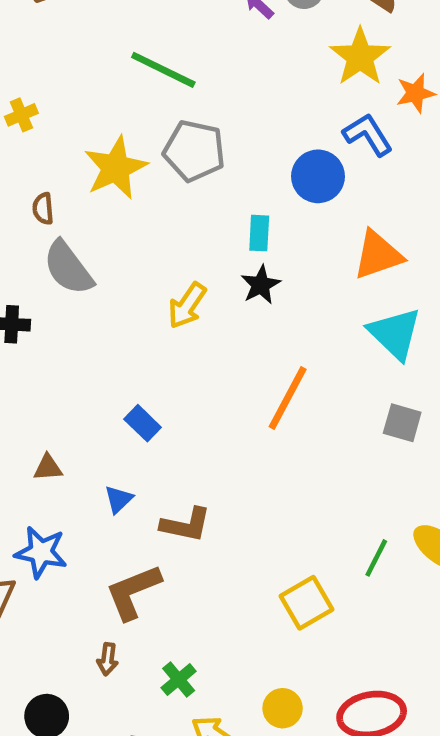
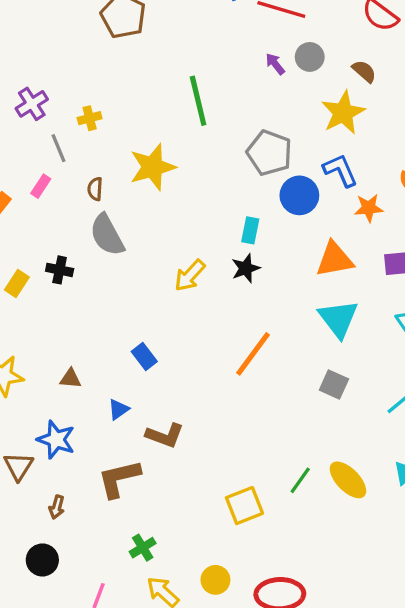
green line: (163, 70) -> (198, 101), turned 42
orange star: (415, 93) -> (369, 208), moved
gray pentagon: (194, 151) -> (269, 153), moved
brown arrow: (108, 659) -> (57, 507), moved

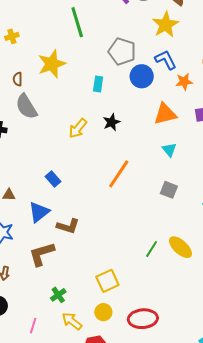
cyan rectangle: (250, 230) -> (98, 84), moved
cyan triangle: (338, 319) -> (169, 150), size x0.6
blue triangle: (118, 409) -> (39, 212), size x1.6
yellow square: (244, 506) -> (107, 281), moved

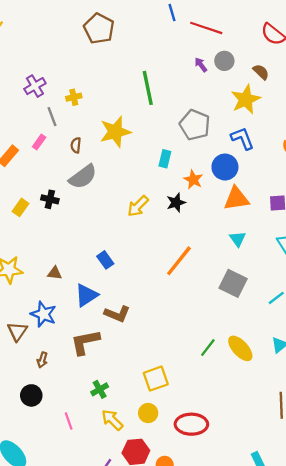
blue circle: (142, 76) -> (225, 167), moved
orange star: (184, 82) -> (193, 180), moved, turned 30
gray semicircle: (26, 107) -> (83, 177), turned -100
gray square: (169, 190) -> (233, 283), size x1.4
pink line: (33, 326) -> (69, 421), turned -42

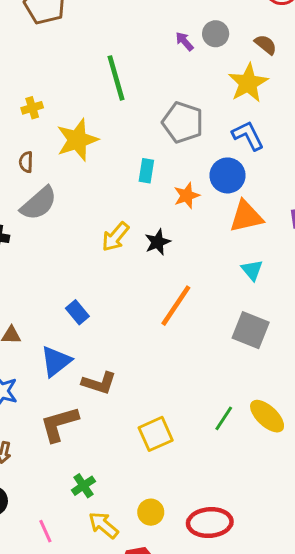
yellow cross: (74, 97) -> (32, 108), moved
orange star: (193, 180) -> (187, 196), turned 30
black star: (176, 203) -> (158, 242), moved
yellow square: (156, 379) -> (156, 434), moved

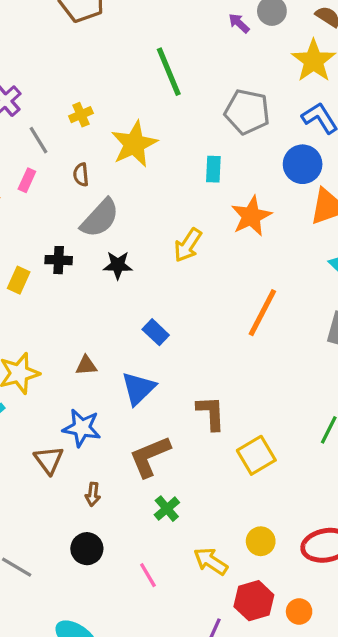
orange star: (187, 196) -> (251, 216), moved, size x1.4
black star: (158, 242) -> (118, 265), moved, turned 30
brown L-shape: (99, 383) -> (211, 413), moved, turned -104
green cross: (83, 486) -> (167, 509), moved

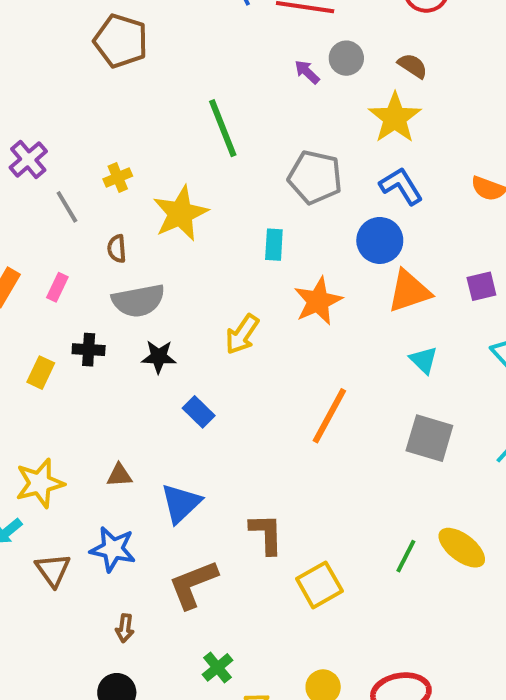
pink rectangle: (27, 180) -> (57, 287), moved
gray semicircle: (100, 218) -> (138, 301), turned 36
blue rectangle: (156, 332) -> (199, 412), moved
brown triangle: (49, 460) -> (53, 570), moved
green cross: (167, 509) -> (218, 667), moved

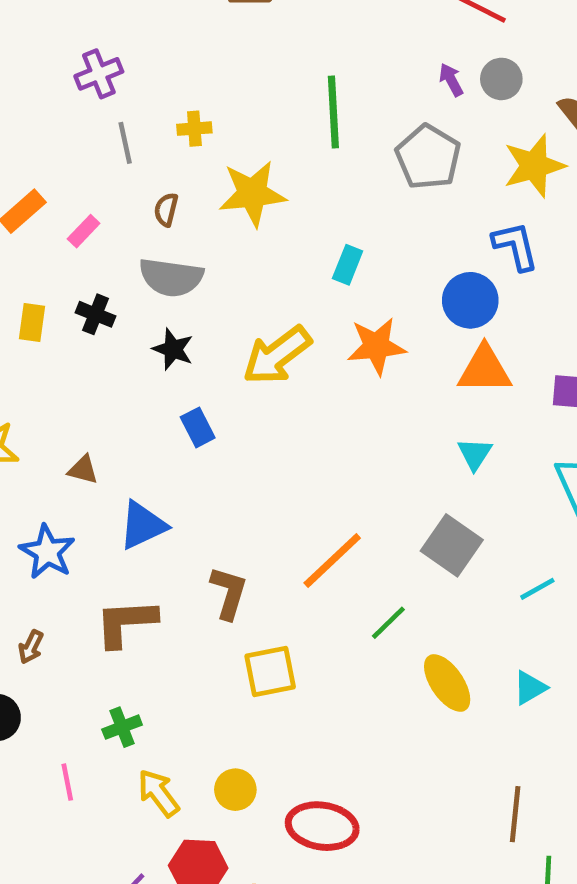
gray pentagon: (315, 177) -> (428, 157), moved
yellow arrow: (242, 334) -> (277, 355), size x1.4
yellow rectangle: (41, 373) -> (32, 322), turned -36
orange line: (329, 416) -> (332, 561), moved
green line: (406, 556) -> (388, 623), moved

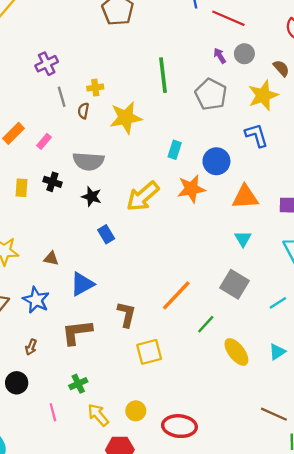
brown semicircle: (166, 210) -> (83, 111), moved
blue circle: (470, 300) -> (216, 161), moved
brown line: (515, 814) -> (274, 414), turned -68

